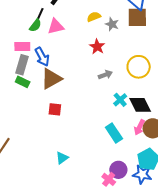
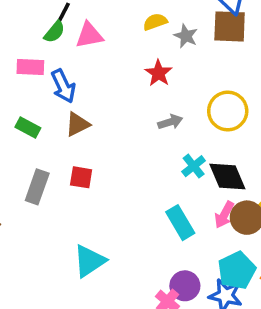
gray rectangle: (22, 65) -> (37, 187), moved
brown triangle: (51, 79) -> (77, 124), size x0.7
cyan triangle: (62, 158) -> (89, 261), size x1.5

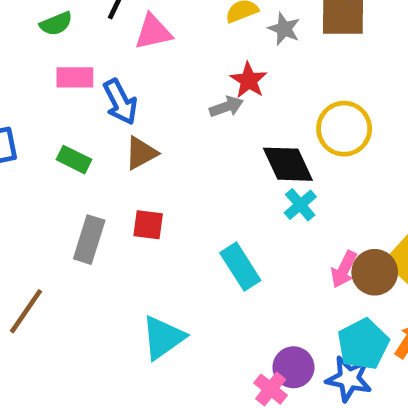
green semicircle: (54, 32) -> (56, 24), moved, turned 30
gray arrow: (170, 122) -> (226, 107), moved
black diamond: (227, 177) -> (288, 164), moved
cyan rectangle: (180, 223) -> (240, 267), moved

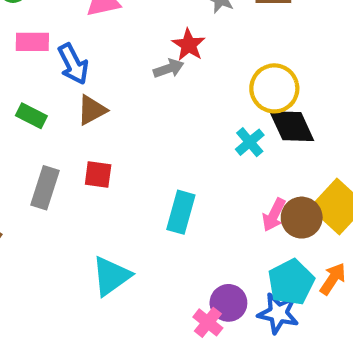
black diamond: (288, 164) -> (292, 126), moved
cyan cross: (300, 205) -> (250, 142), moved
cyan rectangle: (240, 267) -> (181, 212), turned 48

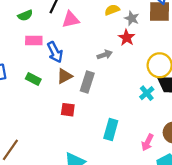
red star: (189, 45) -> (127, 38), moved
gray rectangle: (45, 188) -> (87, 82), moved
pink arrow: (274, 215) -> (147, 142), moved

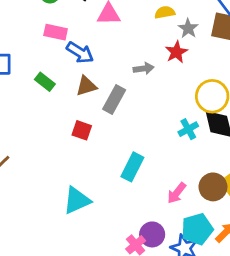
blue arrow: (55, 52) -> (80, 53), turned -42

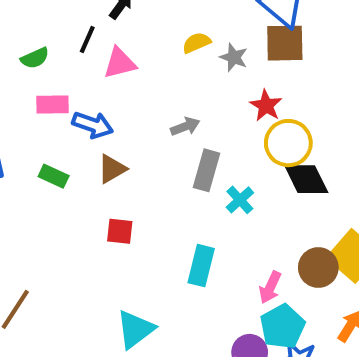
red star: (176, 52) -> (266, 106), moved
gray rectangle: (114, 99) -> (206, 170), moved
cyan cross: (188, 129) -> (240, 200), moved
cyan pentagon: (197, 229) -> (283, 326), moved

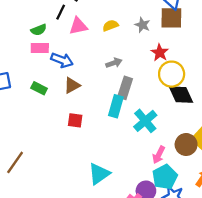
yellow semicircle: (197, 43) -> (110, 25), moved
green semicircle: (35, 58) -> (39, 30), moved
cyan cross: (240, 200) -> (145, 121), moved, size x1.5
cyan rectangle: (201, 266) -> (116, 106), moved
cyan triangle: (135, 329) -> (99, 174), moved

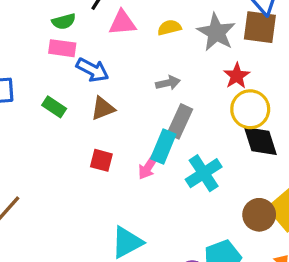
gray star: (142, 25) -> (216, 32), size x1.6
pink arrow: (159, 155) -> (148, 167), moved

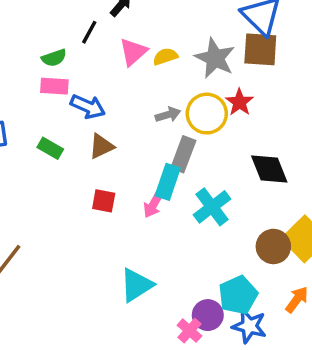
pink triangle: (122, 23) -> (133, 52), moved, turned -32
yellow circle: (250, 109) -> (207, 114), moved

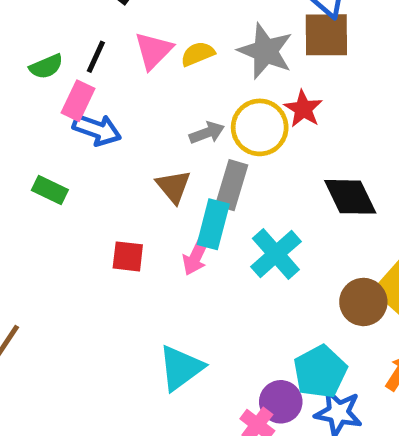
black line: (89, 32) -> (96, 57), moved
pink rectangle: (54, 86) -> (78, 101), moved, turned -64
brown triangle: (101, 146) -> (173, 186), moved, turned -40

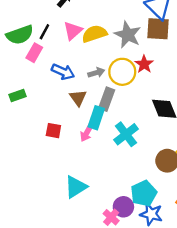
yellow semicircle: (198, 54) -> (94, 34), size x1.5
green semicircle: (46, 66) -> (20, 35), size x1.6
blue arrow: (97, 130) -> (63, 72), moved
green rectangle: (50, 190) -> (17, 95), turned -49

